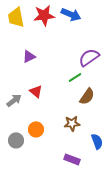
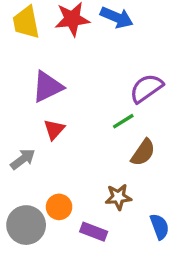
purple triangle: (29, 56) -> (48, 87), size x1.5
red triangle: (36, 91) -> (54, 129), moved, turned 32
gray circle: (16, 140) -> (26, 225), size x1.5
purple rectangle: (72, 159) -> (94, 232), moved

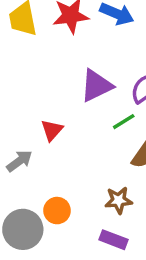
purple triangle: (48, 87) -> (96, 86), moved
purple rectangle: (94, 232) -> (113, 240), moved

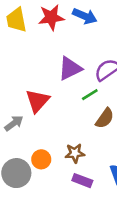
red triangle: (52, 130) -> (37, 101), size x1.5
brown star: (119, 200) -> (75, 153), moved

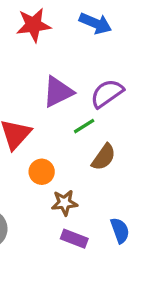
blue arrow: (85, 16) -> (95, 23), moved
orange circle: (41, 159) -> (42, 172), moved

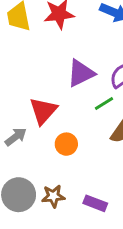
brown star: (64, 203) -> (53, 196), moved

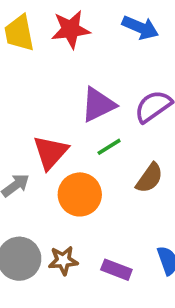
green line: (104, 104) -> (109, 147), moved
orange circle: (66, 144) -> (80, 194), size x1.5

